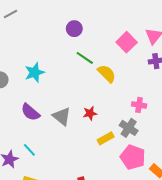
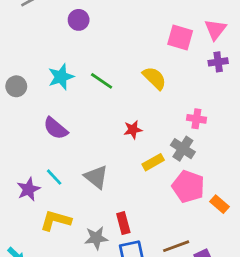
purple circle: (74, 29) -> (79, 20), moved
pink square: (127, 42) -> (180, 38), turned -30
green line: (85, 58) -> (102, 81), moved
gray triangle: (62, 116) -> (96, 177), moved

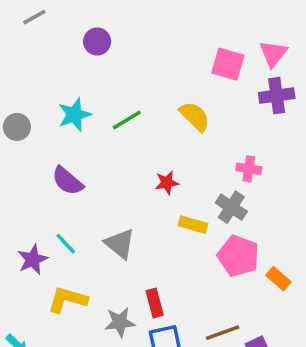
purple cross: (218, 62) -> (277, 96), size x1.4
green line: (102, 81) -> (127, 120), turned -65
yellow rectangle: (153, 162) -> (193, 225), turned 45

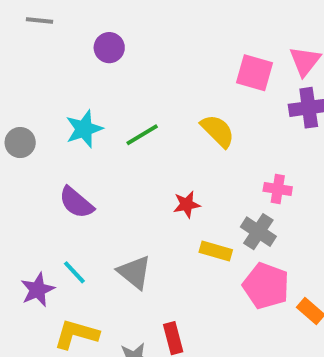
gray line: (34, 17) -> (39, 20), turned 35

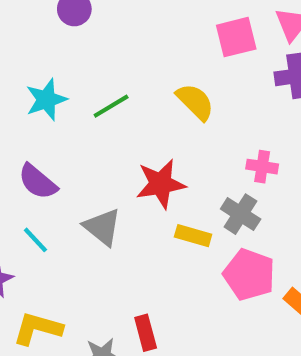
pink square: (254, 73) -> (236, 37), turned -30
red star: (187, 204) -> (161, 184), size x1.6
cyan line: (74, 272) -> (35, 240), moved
gray triangle: (134, 272) -> (102, 227), moved

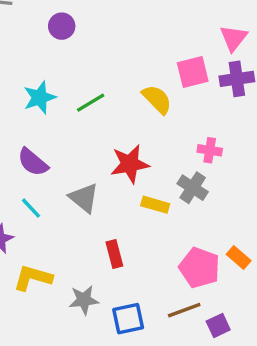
pink square: (236, 37) -> (193, 72), moved
pink pentagon: (249, 274) -> (199, 268), moved
red rectangle: (146, 333) -> (114, 254), moved

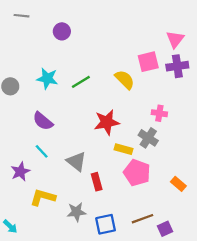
cyan star: (40, 98) -> (47, 78), turned 30
gray triangle: (84, 198) -> (76, 161), moved
pink pentagon: (199, 268) -> (137, 173), moved

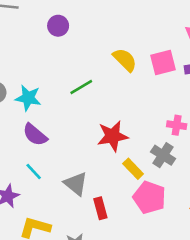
cyan star: (47, 78) -> (28, 98), moved
yellow semicircle: (125, 80) -> (125, 60), moved
yellow rectangle: (124, 149) -> (133, 169), turned 30

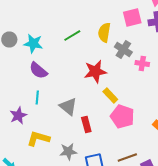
yellow semicircle: (125, 60) -> (104, 32), moved, turned -126
gray cross: (163, 155) -> (123, 50), moved
cyan line: (34, 171) -> (37, 98), turned 48

